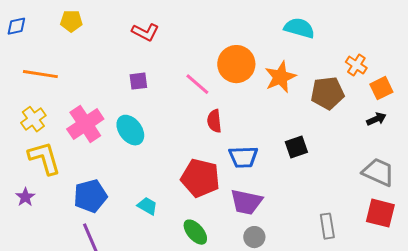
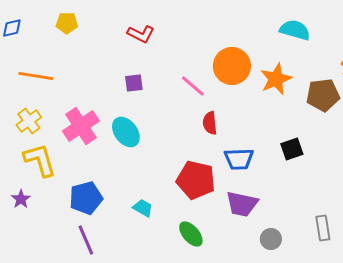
gray circle: (254, 237) -> (271, 239), moved

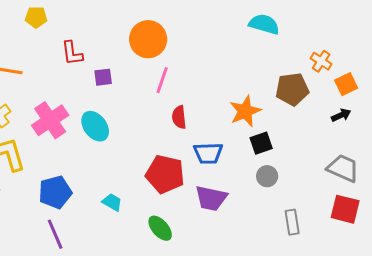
red L-shape: (141, 34) -> (72, 53), moved, turned 56
orange circle: (232, 66) -> (148, 39), moved
orange star: (276, 79) -> (245, 111), moved
pink line: (193, 86) -> (162, 80), turned 68
gray circle: (271, 239) -> (267, 176), moved

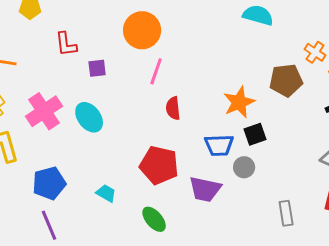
blue trapezoid: (208, 153) -> (219, 145), moved
gray circle: (267, 176) -> (244, 167), moved

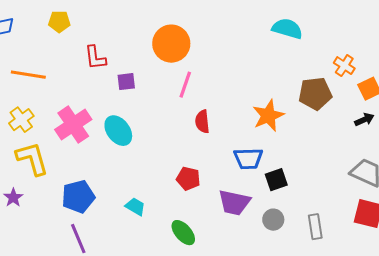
black square: (255, 134) -> (276, 180), moved
red pentagon: (159, 165) -> (188, 179), size x0.6
gray circle: (244, 167) -> (273, 220), moved

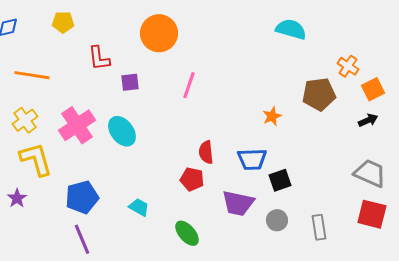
orange circle: (171, 44) -> (159, 33), moved
orange star: (268, 116) -> (272, 116), size x0.6
red semicircle: (202, 122) -> (206, 152), moved

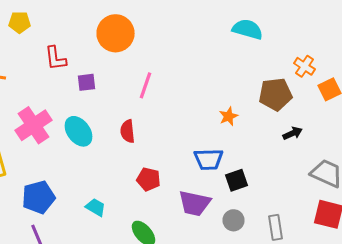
black arrow: (368, 120) -> (292, 133), moved
red semicircle: (206, 152) -> (128, 131), moved

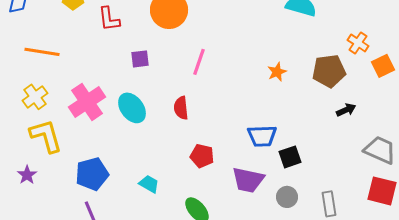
red L-shape: (56, 58) -> (109, 19), moved
orange star: (228, 116) -> (277, 72), moved

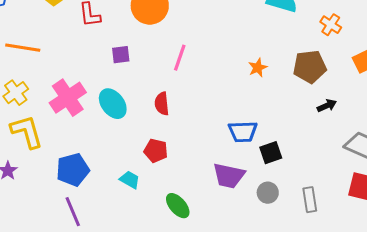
orange cross: (358, 43) -> (331, 25), moved
red pentagon: (202, 156) -> (156, 151), moved

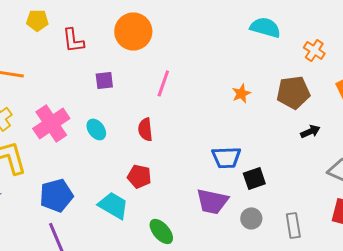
cyan ellipse: (113, 104) -> (96, 129), size x0.7
cyan trapezoid: (130, 180) -> (113, 205), size x1.5

